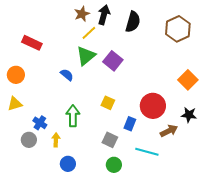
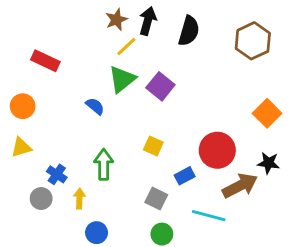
blue rectangle: (130, 124) -> (185, 176), turned 40
brown arrow: (169, 131) -> (240, 186), size x1.4

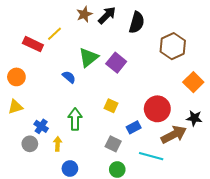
black arrow: (148, 21) -> (107, 15), turned 30
brown hexagon: (253, 41) -> (173, 46), moved
yellow line: (126, 47) -> (54, 34), moved

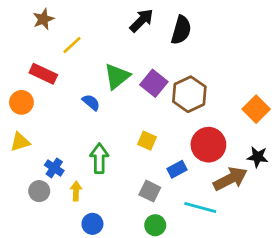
brown star: (84, 14) -> (43, 19), moved
red rectangle: (33, 44) -> (43, 74), moved
brown hexagon: (173, 46) -> (189, 94), moved

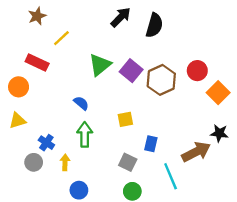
blue semicircle: (91, 102) -> (81, 103), moved
yellow square: (147, 141) -> (125, 119), turned -35
red circle: (208, 145) -> (197, 71), moved, size x0.7
blue rectangle: (177, 169) -> (151, 144), turned -49
cyan line: (200, 207) -> (171, 176), turned 52

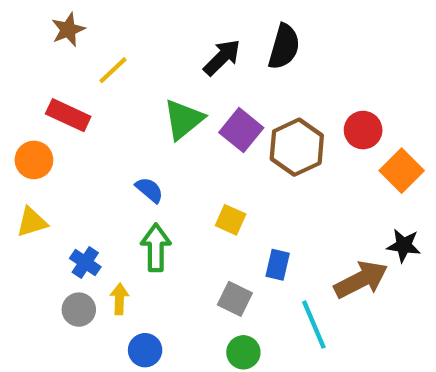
black arrow: (121, 17) -> (222, 57), moved
yellow square: (125, 119) -> (231, 220), turned 35
gray circle: (34, 162) -> (79, 310), moved

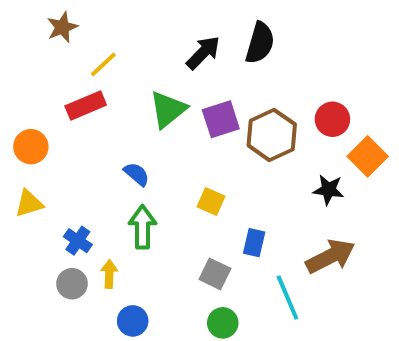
red rectangle: (68, 115) -> (86, 106), moved, turned -48
purple square: (241, 130) -> (221, 119), turned 33
black star: (404, 245) -> (328, 190), moved

